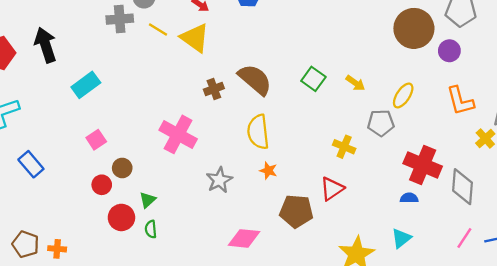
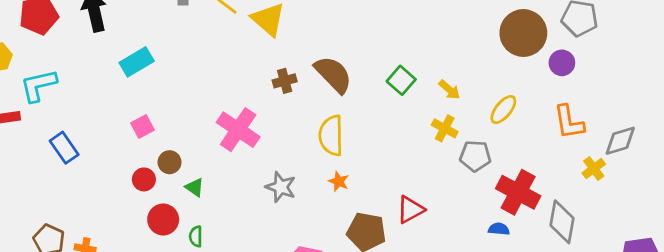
gray pentagon: (381, 123) -> (475, 156), moved
yellow cross: (344, 147) -> (445, 128), moved
gray star: (219, 180) -> (281, 187), turned -30
green triangle: (148, 200) -> (195, 187), moved, turned -48

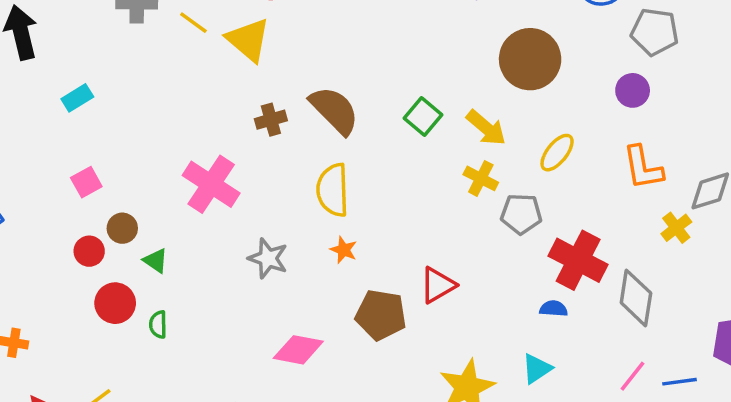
brown circle: (523, 33) -> (530, 59), moved
cyan rectangle: (137, 62) -> (77, 98), size x0.7
yellow arrow: (449, 90) -> (486, 128), size x1.4

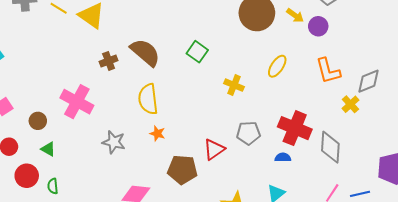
yellow arrow: (486, 128) -> (295, 15), moved, size x0.7
gray pentagon: (521, 214) -> (248, 133), moved
brown circle: (122, 228) -> (38, 121), moved

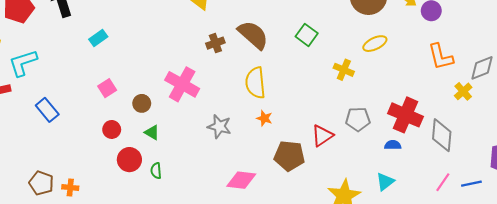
yellow ellipse: (277, 66) -> (375, 44), moved, turned 30

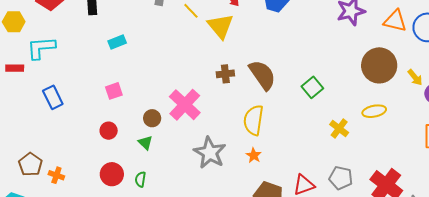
brown circle: (142, 103) -> (152, 118), moved
gray star: (219, 126) -> (210, 153), size x1.4
red circle: (129, 160) -> (112, 174), moved

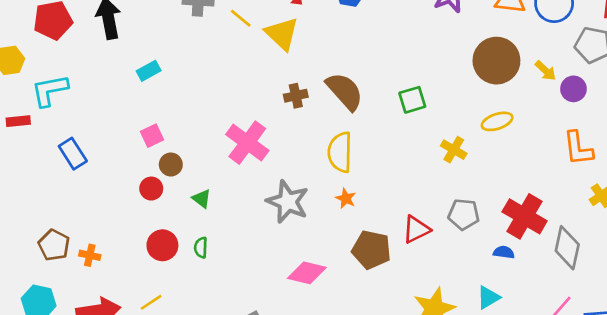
green square: (312, 87) -> (412, 100), turned 30
brown circle: (152, 118) -> (171, 165), moved

